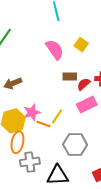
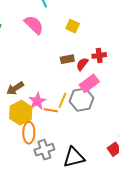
pink semicircle: (55, 50) -> (34, 25), moved
brown arrow: (13, 83) -> (15, 88), moved
gray hexagon: (75, 145) -> (81, 100), moved

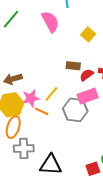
yellow line: (62, 100) -> (51, 94), moved

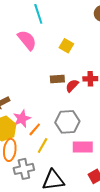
yellow line: (51, 94) -> (43, 146), moved
pink rectangle: (88, 96) -> (83, 147), moved, turned 30
orange line: (42, 111) -> (35, 129), turned -64

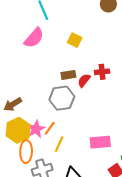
pink semicircle: (27, 40) -> (34, 38), turned 85
pink star: (22, 119) -> (36, 129), moved
gray hexagon: (67, 122) -> (62, 98), moved

